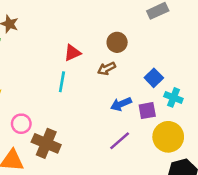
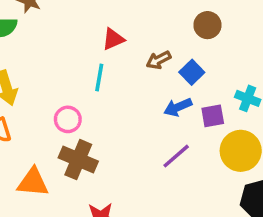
brown circle: (117, 42) -> (207, 25), moved
blue square: (154, 78) -> (192, 72), moved
pink circle: (21, 124) -> (68, 119), moved

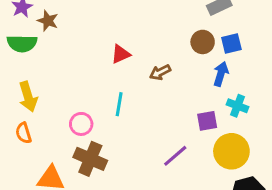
blue square: (192, 72) -> (231, 43), moved, turned 30
cyan line: (99, 77) -> (119, 104), moved
blue arrow: (178, 107) -> (221, 74), moved, turned 130

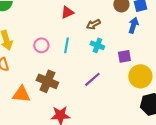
cyan cross: (238, 106) -> (97, 45), moved
pink circle: (81, 124) -> (41, 45), moved
purple line: (175, 156) -> (92, 79), moved

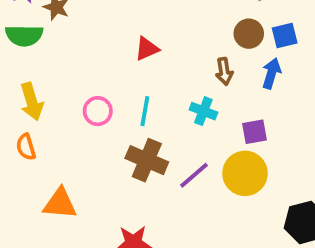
brown arrow: (93, 24) -> (224, 71), moved, turned -72
yellow circle: (140, 76) -> (245, 173), moved
brown cross: (47, 81) -> (147, 160), moved

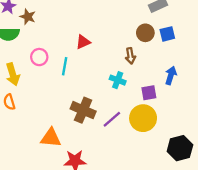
blue arrow: (271, 73) -> (171, 75), moved
pink circle: (98, 111) -> (39, 57), moved
cyan line: (145, 111) -> (65, 66), moved
orange triangle: (60, 204) -> (51, 138), moved

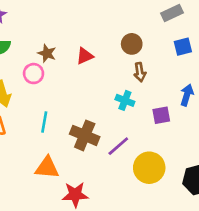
brown star: (28, 17) -> (47, 53), moved
brown circle: (145, 33) -> (132, 44), moved
cyan line: (65, 66) -> (44, 122), moved
yellow circle: (143, 118) -> (149, 168), moved

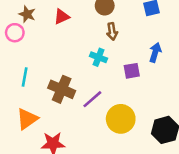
orange triangle: (47, 168) -> (27, 119), turned -40

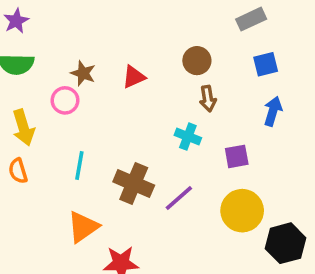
blue arrow: (155, 52) -> (273, 111), moved
yellow circle: (121, 119) -> (242, 211), moved

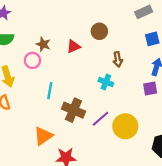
brown circle: (197, 61) -> (99, 31), moved
purple square: (237, 156) -> (150, 88), moved
cyan line: (79, 165) -> (50, 91), moved
yellow circle: (242, 211) -> (125, 126), moved

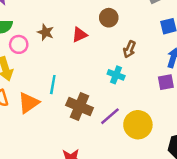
brown arrow: (118, 59) -> (129, 49), turned 32
pink circle: (32, 60) -> (19, 44), moved
orange triangle: (43, 136) -> (28, 103), moved

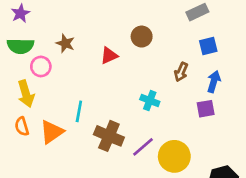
brown star: (45, 32) -> (65, 43), moved
brown arrow: (129, 49) -> (181, 72), moved

